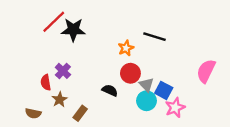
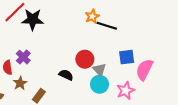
orange star: (126, 48) -> (92, 16), moved
pink semicircle: (206, 71) -> (144, 70), moved
blue square: (164, 90) -> (127, 57), moved, turned -35

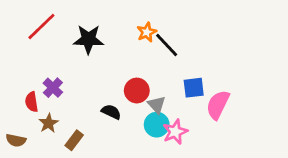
black star: (33, 19) -> (88, 39), moved
black line: (107, 26) -> (167, 45), turned 30
pink star: (126, 91) -> (175, 132), moved

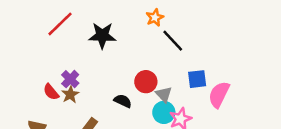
orange star: (147, 32) -> (155, 18), moved
red semicircle: (32, 102) -> (51, 92), turned -30
brown star: (49, 123) -> (70, 94), moved

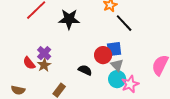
blue square: (197, 79) -> (114, 49), moved

